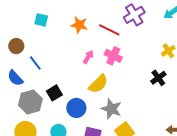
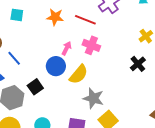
blue circle: (76, 108) -> (56, 66), moved

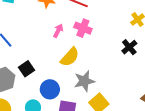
blue circle: (56, 66) -> (50, 89), moved
gray star: (93, 98) -> (84, 81), turned -30

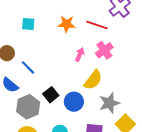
pink cross: (83, 28) -> (104, 50), turned 36
blue circle: (50, 89) -> (74, 102), moved

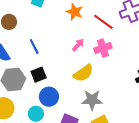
blue line: (28, 67) -> (34, 46), moved
blue circle: (74, 102) -> (49, 97), moved

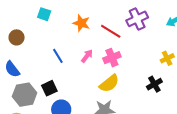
blue line: (34, 46) -> (58, 56), moved
yellow semicircle: (83, 73) -> (109, 83), moved

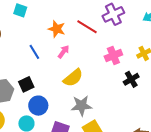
orange star: (81, 23) -> (57, 29), moved
pink cross: (112, 58) -> (113, 55), moved
yellow semicircle: (109, 83) -> (73, 78), moved

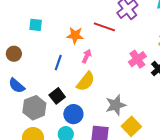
blue line: (34, 52) -> (58, 63), turned 63
pink cross: (113, 55) -> (137, 59), moved
yellow semicircle: (73, 78) -> (86, 81), moved

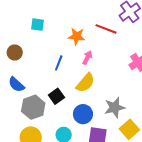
blue circle: (73, 114) -> (83, 114), moved

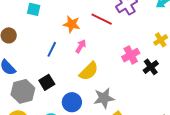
yellow semicircle: (85, 83) -> (89, 71), moved

